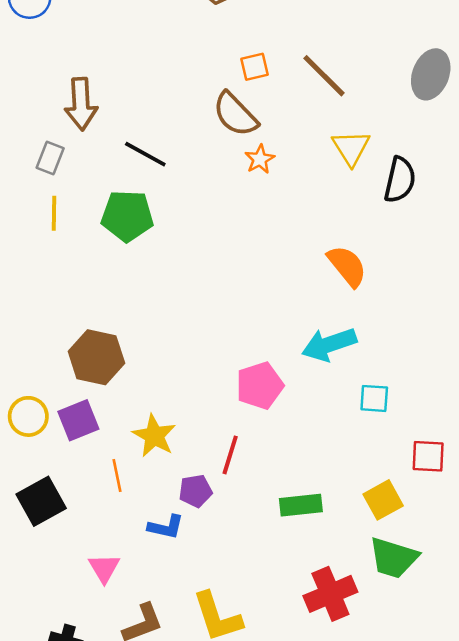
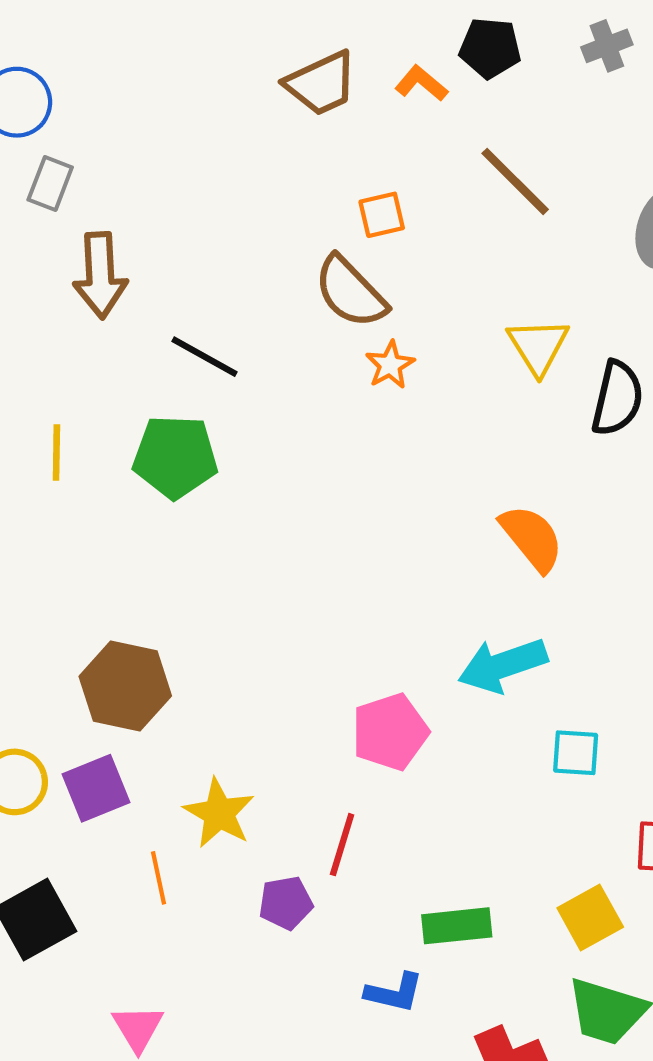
brown line: (324, 76) -> (515, 181), moved
gray rectangle: (50, 158) -> (50, 184), moved
blue L-shape: (166, 527) -> (394, 993), moved

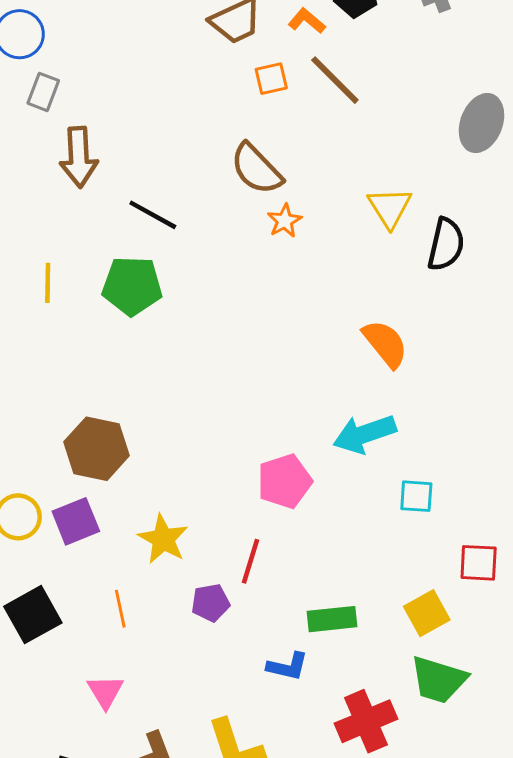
brown line: (515, 181) -> (335, 80), moved
orange square: (382, 215) -> (271, 79), moved
orange line: (159, 878) -> (120, 609), moved

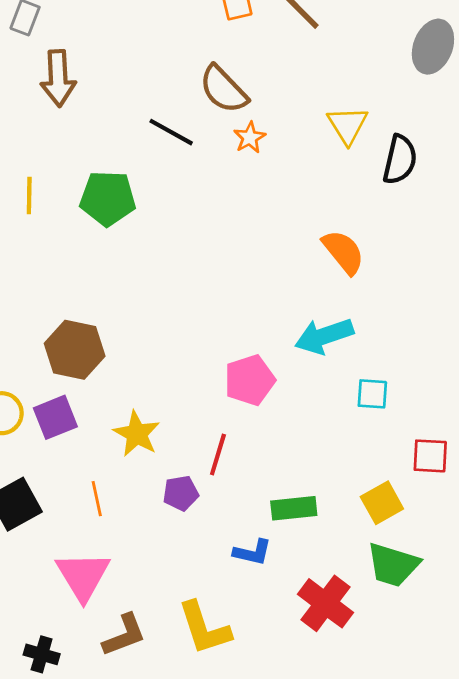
black line: (153, 215) -> (171, 132), moved
pink triangle: (105, 692) -> (83, 576), size x1.6
red cross: (366, 721) -> (325, 603), turned -30

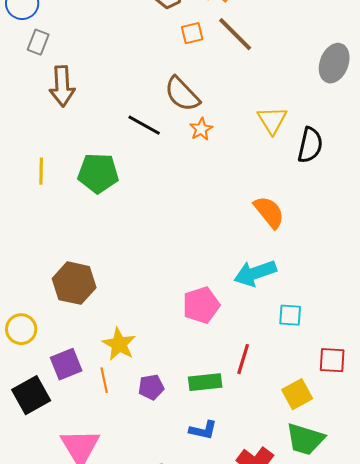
purple square: (55, 417) -> (66, 364), moved
red line: (218, 455) -> (243, 359), moved
orange line: (97, 499) -> (104, 380), moved
green rectangle: (294, 508) -> (205, 382), moved

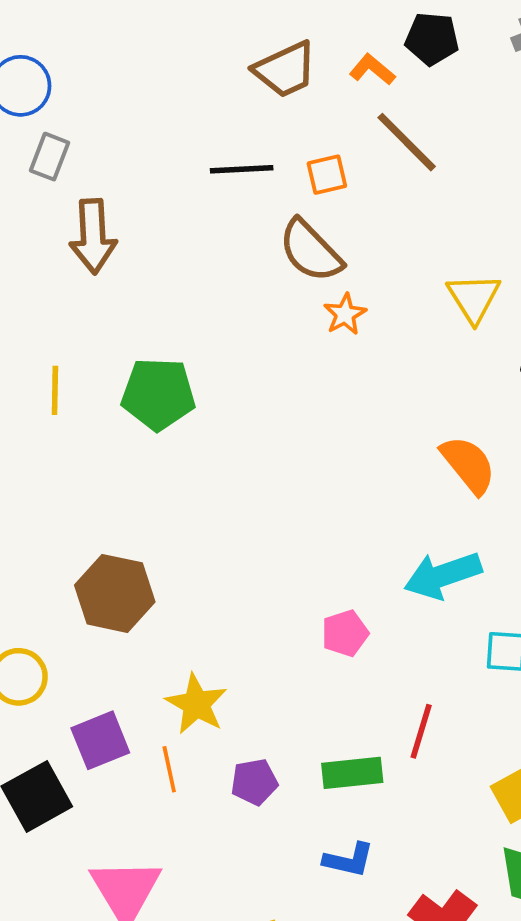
orange square: (192, 33) -> (327, 175), moved
black line: (144, 125) -> (242, 169), moved, turned -32
pink pentagon: (201, 305) -> (345, 633), size x0.7

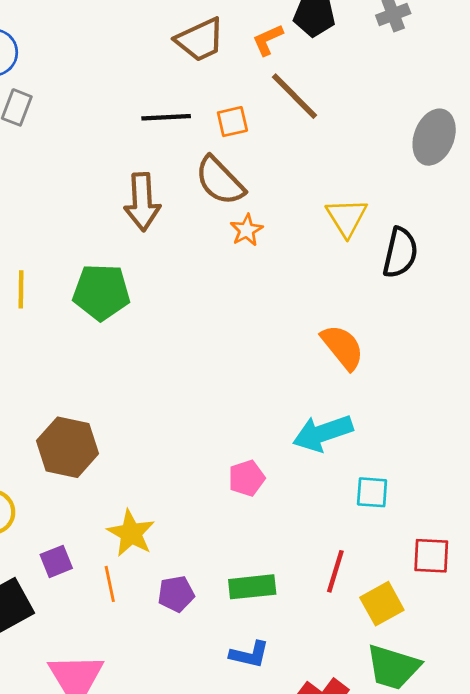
orange L-shape: (372, 70) -> (268, 40), turned -64
brown arrow: (93, 236) -> (142, 202), moved
red line: (421, 731) -> (335, 571), moved
purple square: (100, 740) -> (56, 561), size x0.7

